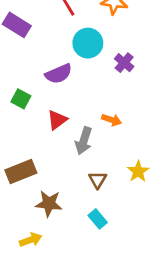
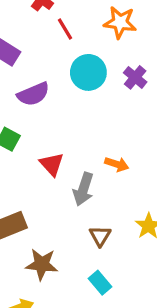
purple cross: (124, 63) -> (135, 77), moved
purple semicircle: (59, 74) -> (33, 94), moved
red triangle: (57, 120) -> (52, 164), turned -35

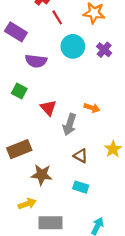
purple semicircle: (33, 94) -> (36, 61), turned 30
brown triangle: (100, 236) -> (81, 156), turned -32
cyan rectangle: (100, 283) -> (81, 187), turned -32

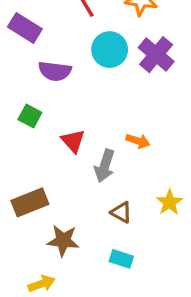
purple cross: (104, 50) -> (156, 55), size x1.5

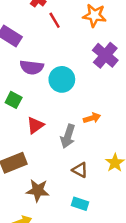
cyan circle: (110, 50) -> (62, 79), moved
red triangle: (73, 141) -> (35, 125), moved, turned 36
orange arrow: (138, 141) -> (92, 118), turned -35

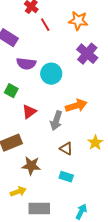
orange arrow: (92, 118) -> (76, 106), size x1.5

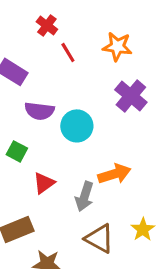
brown triangle: (66, 149) -> (99, 238), size x1.5

